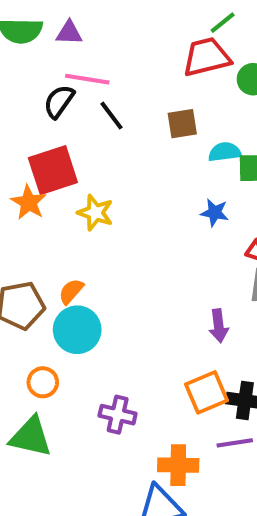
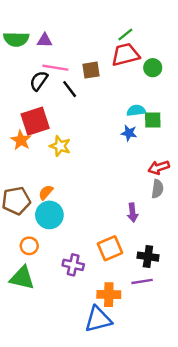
green line: (223, 23) -> (125, 34), moved
brown square: (182, 124) -> (91, 70), moved
blue star: (215, 213) -> (129, 133), moved
orange square: (206, 392) -> (110, 248), moved

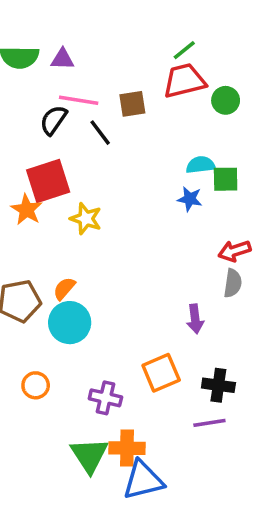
orange circle: (29, 246) -> (36, 385), moved
green triangle: (22, 278) -> (89, 455), moved, turned 44
orange cross: (109, 295) -> (127, 448), moved

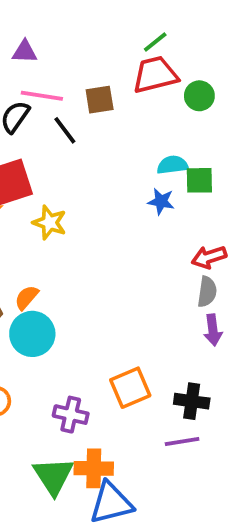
purple arrow: (195, 319) -> (213, 330), moved

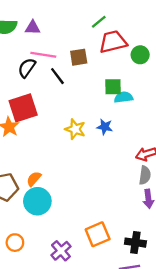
green line: (155, 42) -> (99, 22), moved
green square: (199, 180) -> (113, 87), moved
blue star: (161, 201) -> (105, 127), moved
yellow star: (50, 223) -> (75, 129), moved
purple cross: (71, 415) -> (61, 251), turned 36

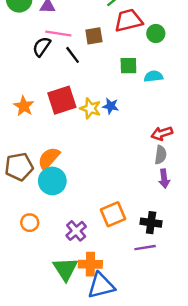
cyan semicircle: (124, 97) -> (153, 76), moved
red square: (23, 108) -> (62, 100), moved
blue star: (105, 127) -> (111, 106), moved
orange semicircle: (34, 179) -> (49, 158), size x1.5

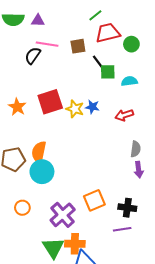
black line: (73, 55) -> (99, 63), moved
red arrow: (162, 133) -> (124, 115), moved
orange semicircle: (49, 158) -> (39, 152), turned -30
purple cross: (76, 231) -> (63, 215), size x1.4

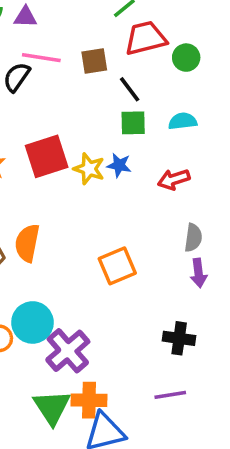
green square: (108, 72) -> (133, 123), moved
cyan circle: (42, 172) -> (32, 322), moved
orange square: (94, 200) -> (117, 266), moved
purple line: (122, 229) -> (170, 395), moved

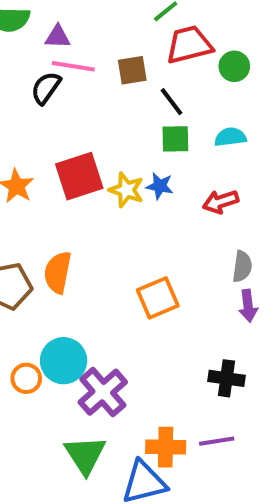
purple triangle: (25, 17) -> (58, 37), moved
orange cross: (89, 400) -> (166, 447), moved

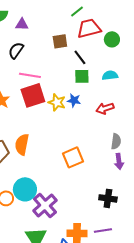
pink line: (73, 66) -> (30, 75), moved

